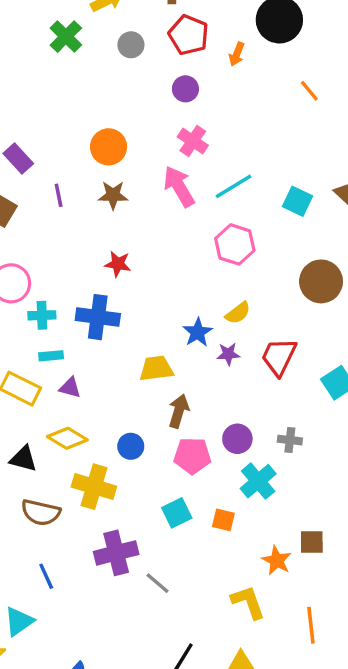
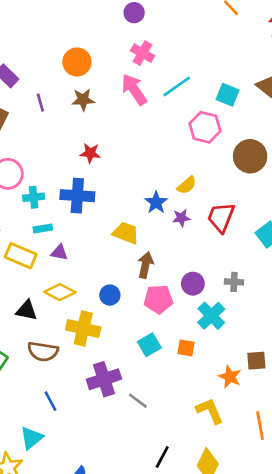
pink hexagon: (235, 244) -> (205, 127), moved
yellow trapezoid: (156, 369) -> (126, 233), turned 32

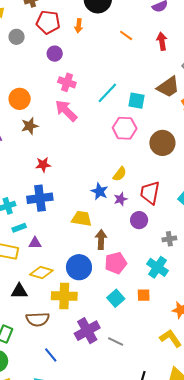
cyan line: (177, 86) -> (107, 93), moved
purple circle: (193, 284) -> (139, 220), moved
blue circle: (110, 295) -> (79, 267), size x1.6

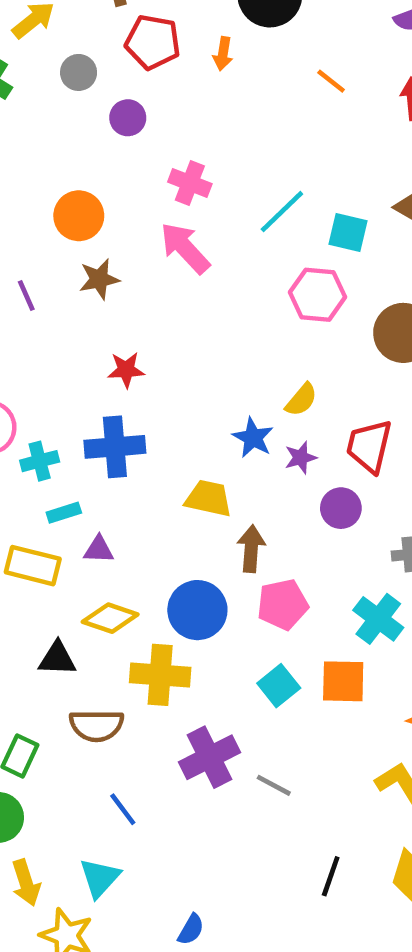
purple circle: (55, 54) -> (128, 118), moved
orange square: (144, 295) -> (343, 681), size x1.5

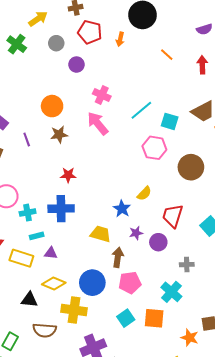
purple star: (301, 458) -> (136, 233), moved

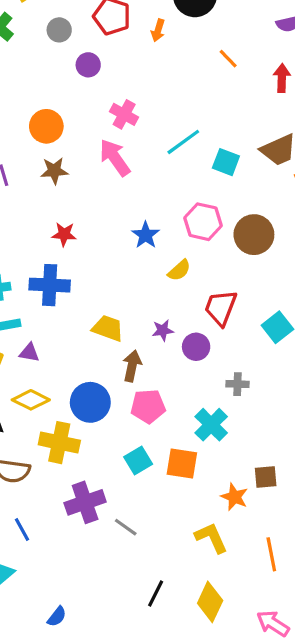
pink hexagon: (154, 148) -> (203, 222), moved
blue star: (122, 209) -> (146, 235), moved

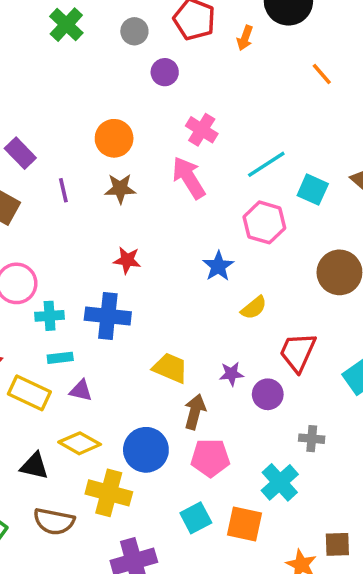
pink hexagon: (203, 222) -> (264, 222), moved

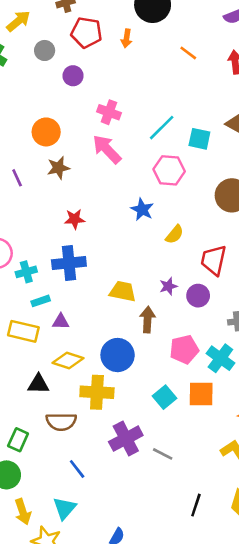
pink pentagon: (210, 458) -> (184, 349), moved

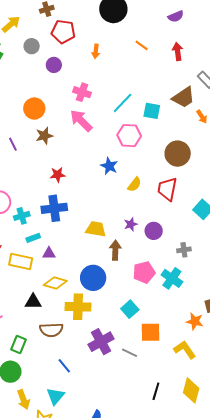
orange arrow: (126, 38) -> (96, 51), moved
red trapezoid: (214, 260) -> (167, 189), moved
orange square: (201, 394) -> (151, 332), moved

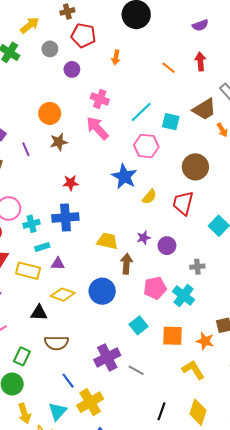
orange line: (142, 45) -> (169, 68), moved
blue star: (109, 166) -> (124, 176), size x1.4
yellow cross: (78, 307) -> (90, 402), moved, turned -35
orange square: (151, 332) -> (172, 336), moved

